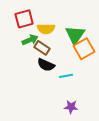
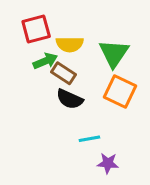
orange square: (84, 49) -> (120, 91), moved, turned -35
cyan line: (66, 76) -> (89, 139), moved

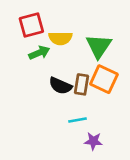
brown rectangle: (64, 73) -> (81, 84), moved, turned 66

